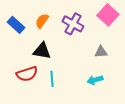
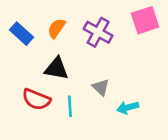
pink square: (108, 15) -> (145, 20), turned 30
gray triangle: (101, 52) -> (101, 87), moved, turned 48
red semicircle: (27, 74) -> (36, 99), turned 40

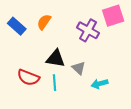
purple cross: (98, 32) -> (88, 30), moved
black triangle: (56, 69) -> (56, 59), moved

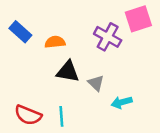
orange semicircle: (44, 22) -> (55, 42), moved, turned 49
red semicircle: (28, 77) -> (28, 115), moved
cyan line: (54, 83) -> (61, 116), moved

